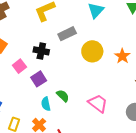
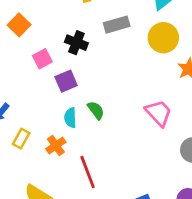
yellow circle: (92, 51) -> (163, 38), moved
pink trapezoid: (98, 103) -> (159, 113), moved

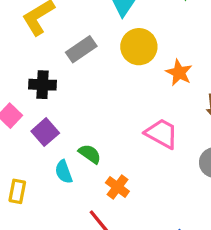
yellow rectangle: (21, 139) -> (17, 191), moved
orange cross: (56, 146) -> (117, 187), moved

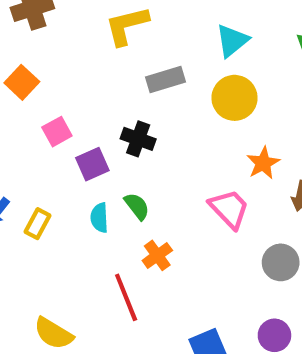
orange star: (179, 73) -> (263, 163), moved
black cross: (43, 85) -> (138, 139), moved

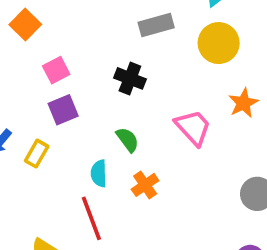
purple square: (92, 164) -> (63, 110), moved
pink trapezoid: (229, 209) -> (193, 127), moved
cyan semicircle: (99, 218) -> (99, 173), moved
red line: (126, 297) -> (91, 218), moved

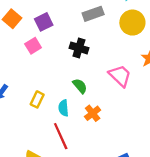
purple square: (63, 110) -> (44, 22), moved
yellow rectangle: (37, 154) -> (37, 99), moved

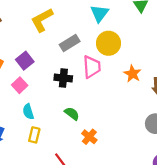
pink trapezoid: (120, 76) -> (92, 67), moved, turned 55
cyan semicircle: (64, 108) -> (28, 112), moved

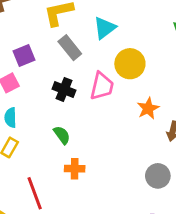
cyan triangle: (99, 13) -> (105, 28), moved
gray rectangle: (70, 43) -> (70, 48), moved, turned 66
orange cross: (89, 137) -> (75, 169), turned 35

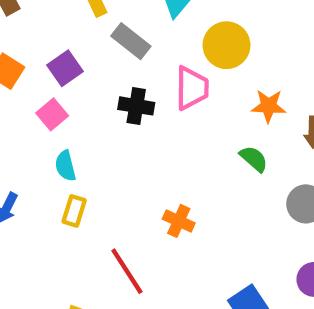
orange star: (148, 108) -> (269, 106), turned -30
green semicircle: (62, 135) -> (254, 159), moved
orange cross: (75, 169) -> (179, 221), turned 36

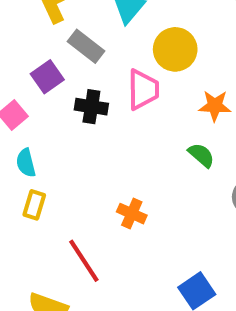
purple square: (65, 68) -> (47, 77), moved

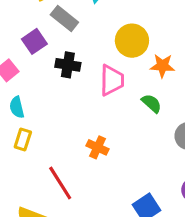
yellow circle: (175, 49) -> (132, 41), moved
pink trapezoid: (143, 90) -> (112, 80), moved

